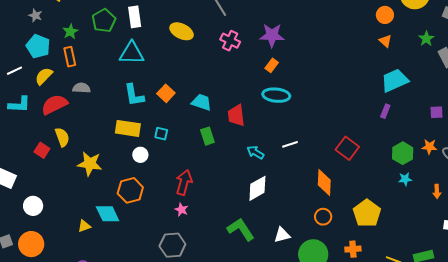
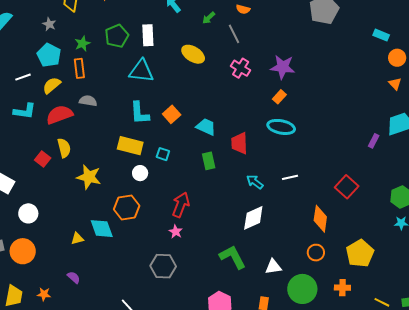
purple rectangle: (385, 111) -> (374, 141), moved

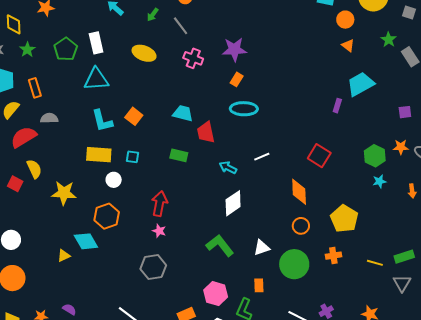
green star: (82, 44) -> (27, 50), moved
cyan trapezoid: (206, 127) -> (183, 113), moved
green rectangle: (209, 161) -> (179, 155), turned -54
purple semicircle: (74, 277) -> (69, 309), moved

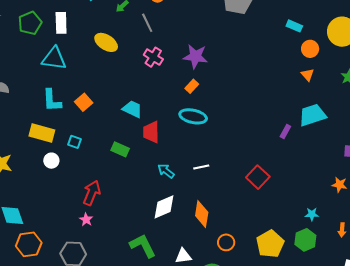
green hexagon: (375, 156) -> (305, 240), moved
orange diamond: (299, 192) -> (202, 214), moved
orange hexagon: (107, 216) -> (29, 244), moved

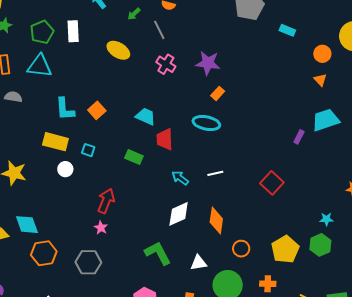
cyan rectangle: (294, 26) -> (287, 30), moved
cyan triangle: (54, 59) -> (40, 66), moved
orange rectangle: (192, 86) -> (218, 93), moved

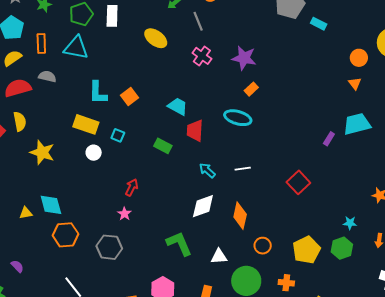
cyan rectangle: (287, 30) -> (319, 24), moved
red arrow: (106, 201) -> (132, 187), size x0.7

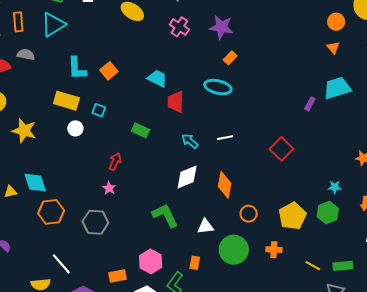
cyan triangle: (76, 48) -> (53, 24), turned -40
green rectangle: (163, 146) -> (140, 130), moved

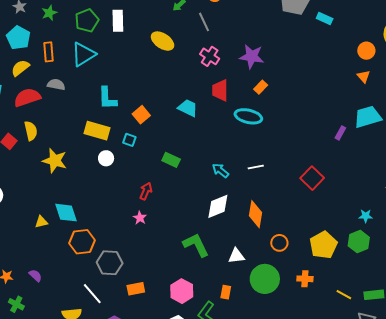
orange square: (109, 71) -> (141, 115), moved
red trapezoid: (176, 102) -> (220, 90), moved
gray hexagon: (95, 222) -> (110, 263), moved
orange rectangle: (117, 276) -> (136, 289), moved

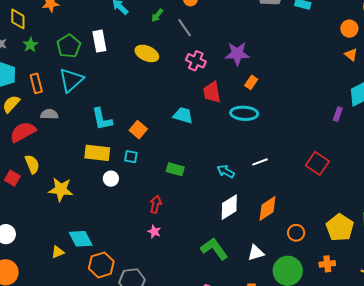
orange diamond: (255, 214) -> (268, 208), turned 56

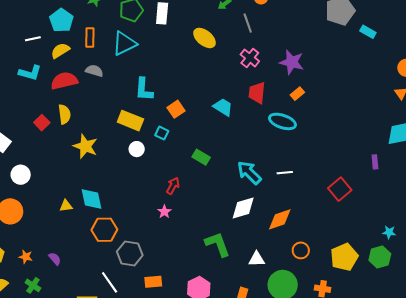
purple rectangle: (338, 114) -> (375, 162), moved, turned -40
cyan arrow: (226, 171) -> (249, 173), size x1.5

